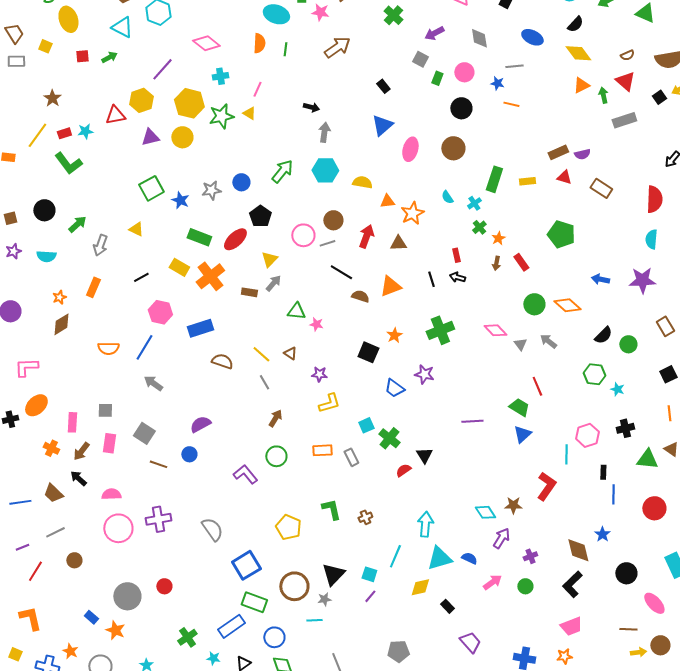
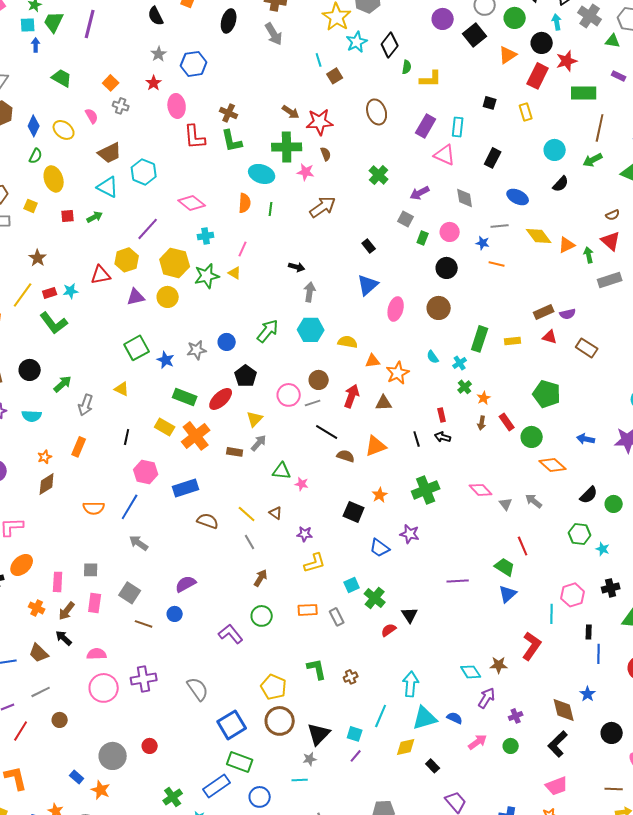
yellow diamond: (578, 53) -> (539, 236), moved
black line: (141, 277) -> (127, 437), turned -49
green circle: (534, 304) -> (532, 437), moved
brown circle: (294, 586) -> (280, 721), moved

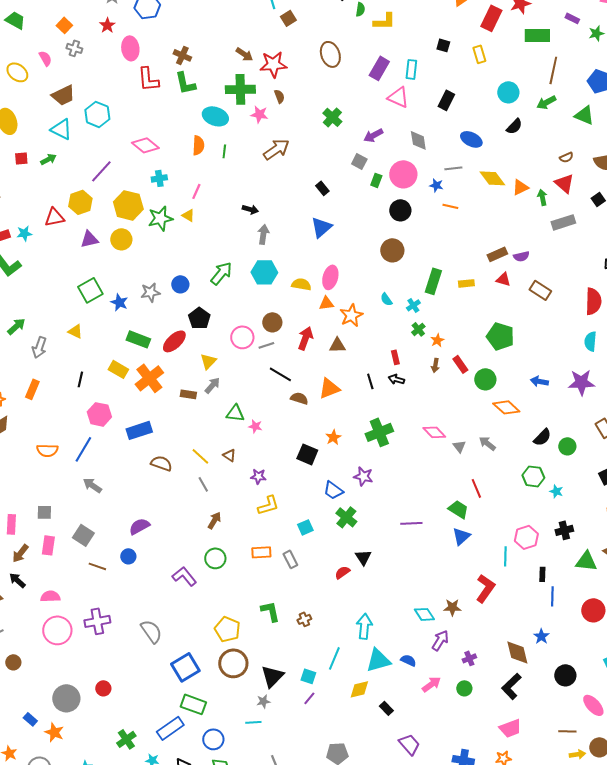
pink circle: (450, 232) -> (403, 174), size x1.4
pink ellipse: (396, 309) -> (330, 277), moved
green cross: (375, 598) -> (346, 517), moved

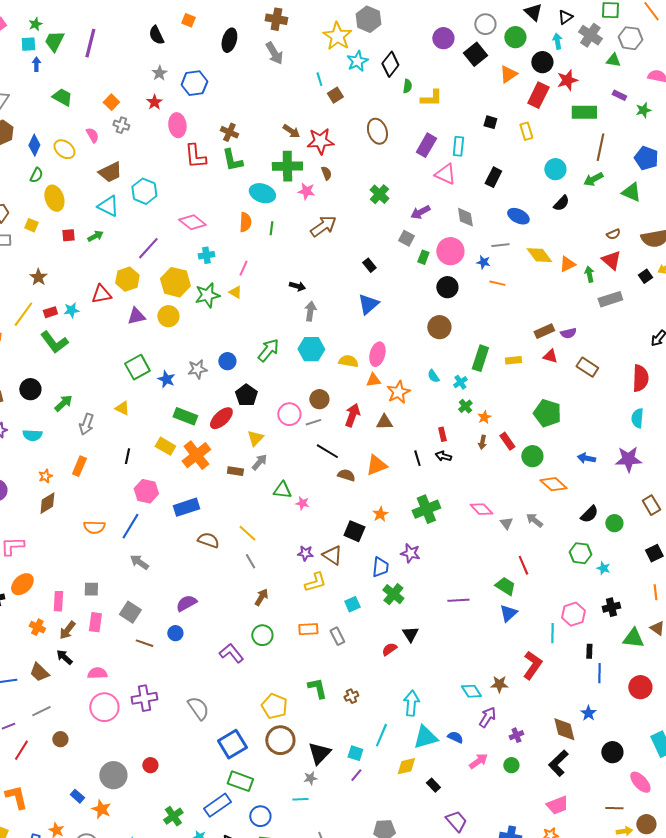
brown triangle: (229, 455) -> (332, 555), moved, size x1.5
blue trapezoid: (333, 490) -> (380, 567), turned -120

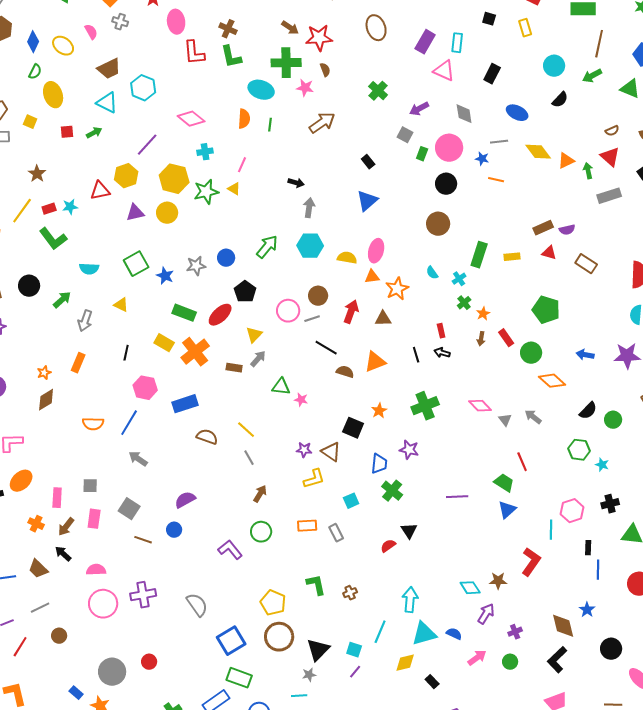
cyan semicircle: (32, 435) -> (89, 269), moved

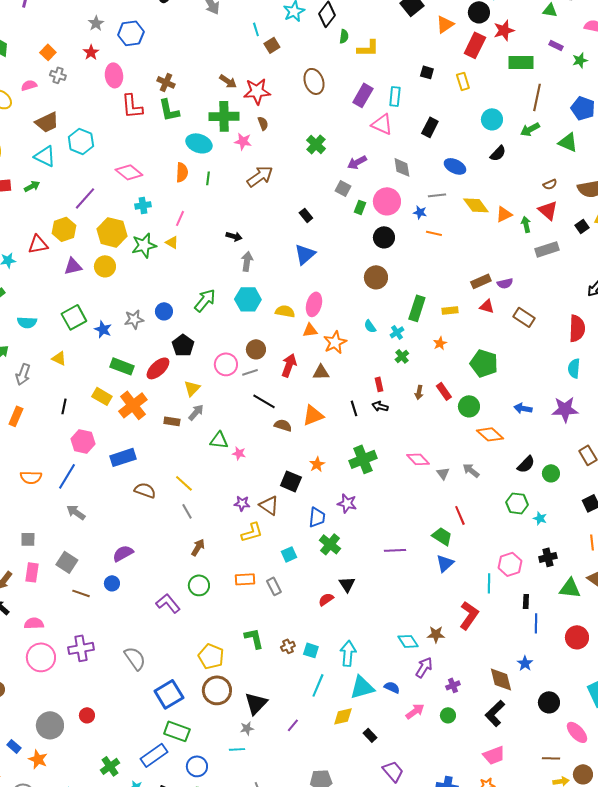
pink semicircle: (91, 32) -> (29, 85), turned -77
orange star: (483, 314) -> (440, 343), moved
cyan square: (354, 650) -> (311, 650), moved

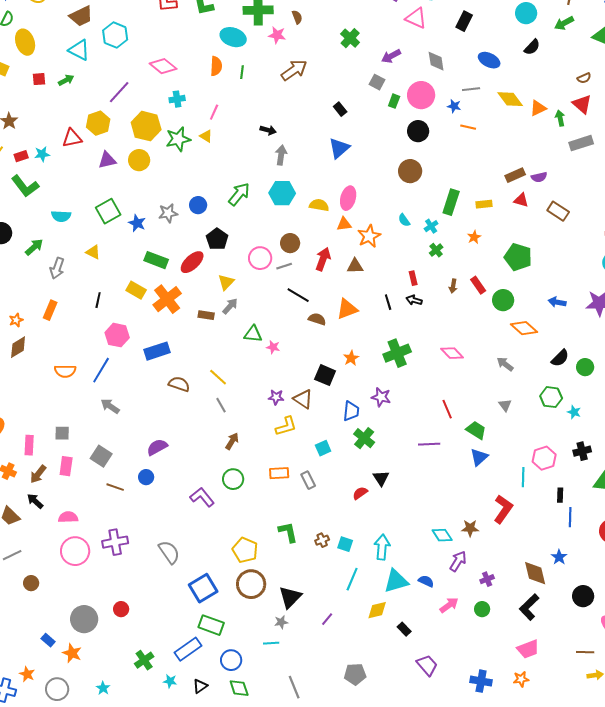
gray triangle: (443, 473) -> (505, 405), moved
red line: (460, 515) -> (447, 409), moved

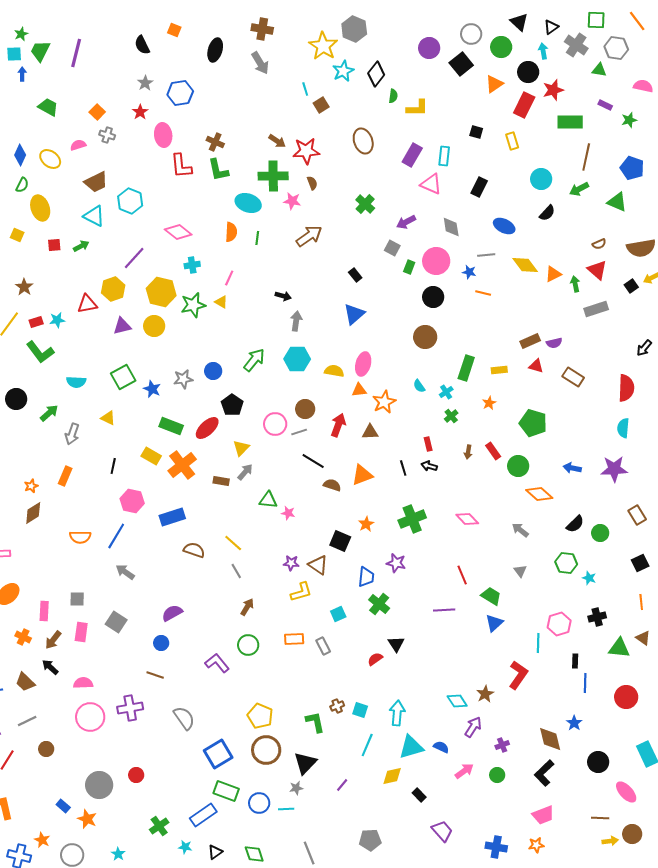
brown line: (115, 487) -> (155, 675), moved
brown star: (470, 528) -> (485, 694), turned -30
green L-shape: (288, 532) -> (315, 722), moved
blue circle: (231, 660) -> (259, 803), moved

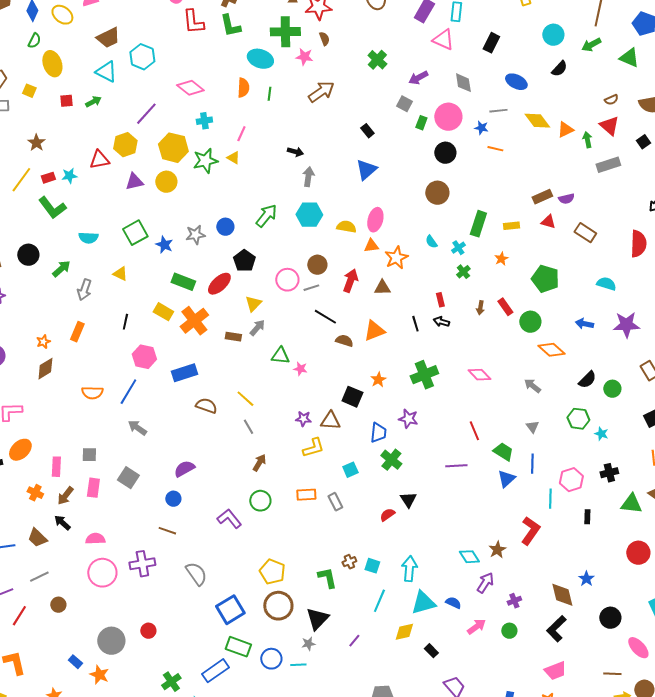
cyan semicircle: (623, 428) -> (606, 284), moved, turned 102
brown triangle: (318, 565) -> (330, 421), turned -30
blue line: (585, 683) -> (532, 464), moved

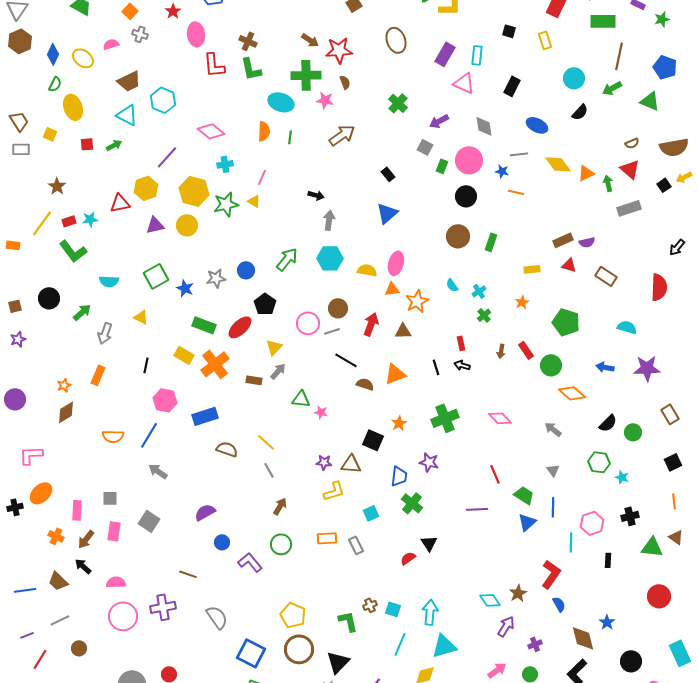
green rectangle: (478, 224) -> (491, 242), moved, size x0.7
blue circle: (173, 499) -> (222, 542), moved
blue semicircle: (453, 603) -> (559, 604), moved, turned 35
blue square: (230, 610) -> (251, 653), turned -32

